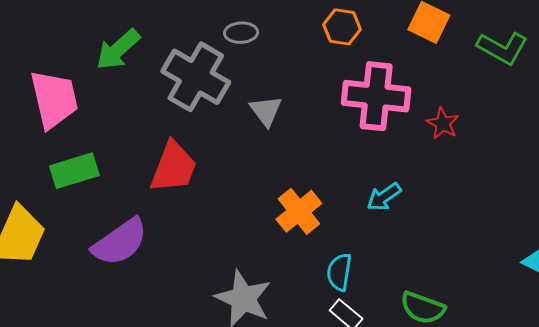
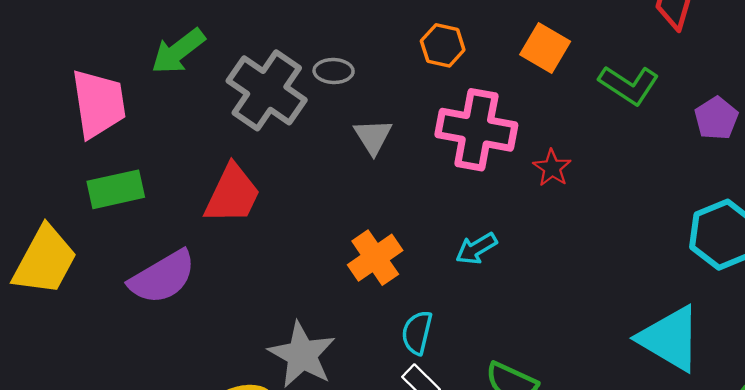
gray ellipse: (241, 33) -> (334, 71), moved
gray triangle: (266, 111) -> (373, 137), moved

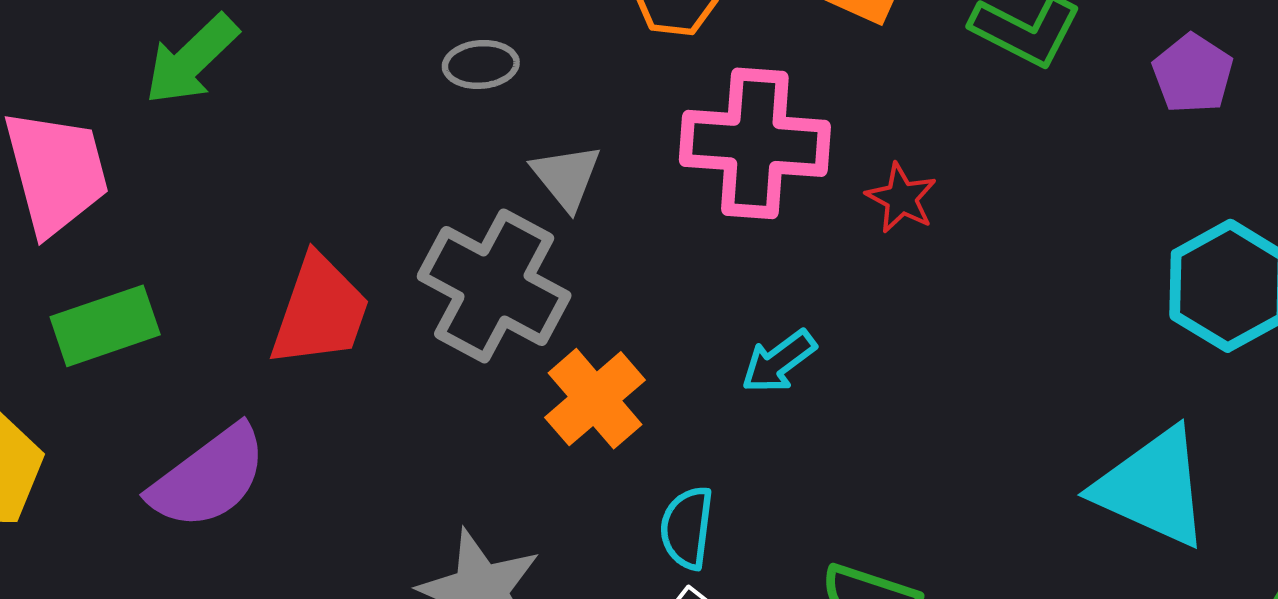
gray cross: (267, 90) -> (494, 286), moved

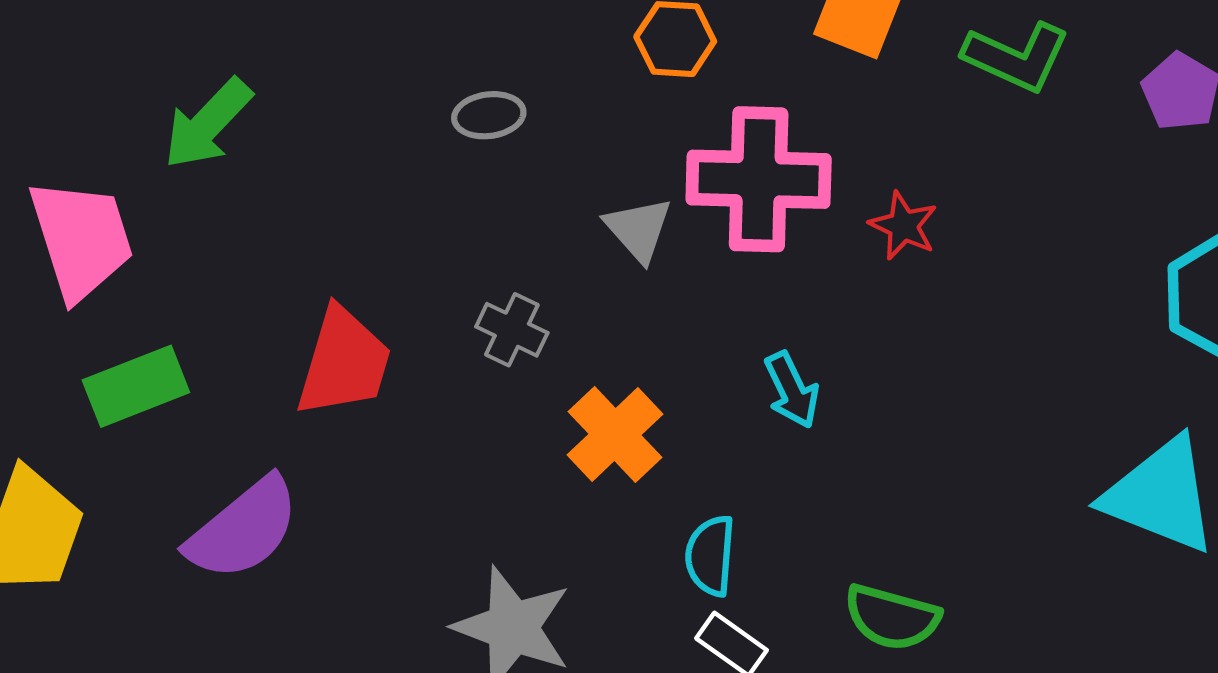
gray triangle: (566, 177) -> (639, 229), moved
gray cross: (494, 286) -> (512, 330), size x0.5
cyan arrow: (779, 361) -> (792, 390), turned -76

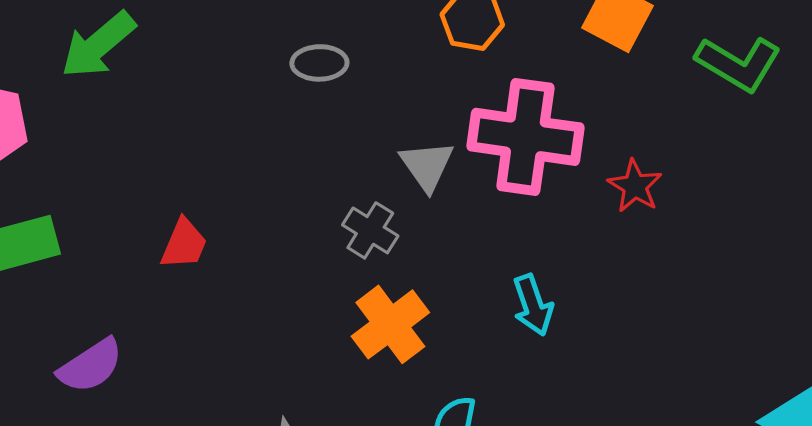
gray cross: (512, 330) -> (370, 230), moved
red trapezoid: (344, 362) -> (184, 244), size x0.6
purple semicircle: (243, 529) -> (91, 366), size x0.7

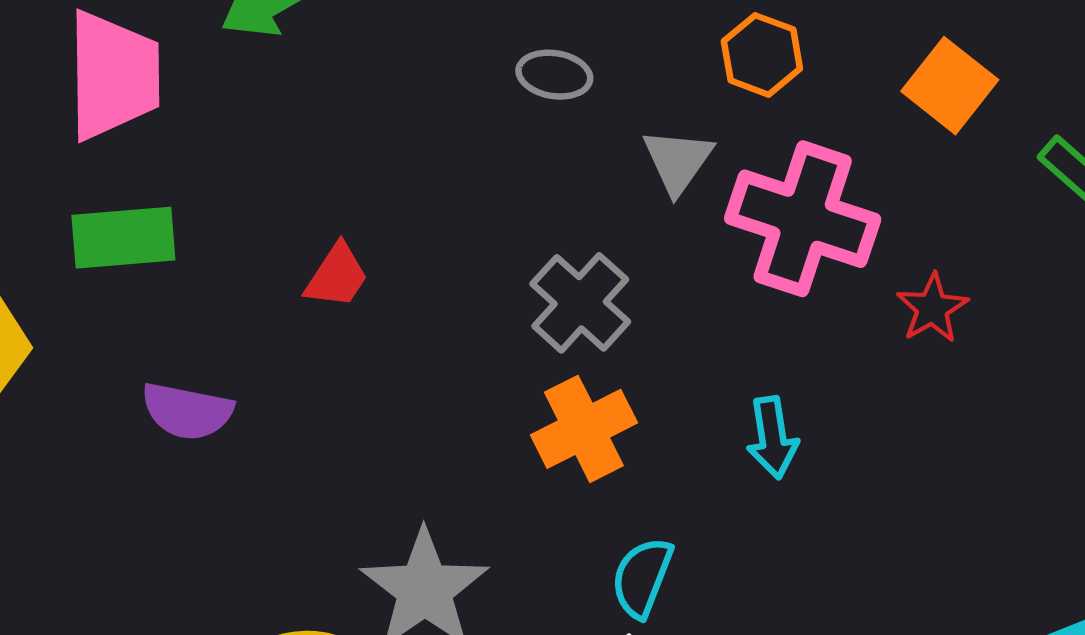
gray triangle: (427, 166) -> (678, 161), moved
gray cross: (370, 230) -> (580, 303), size x1.4
purple semicircle: (91, 366) -> (187, 411), turned 34

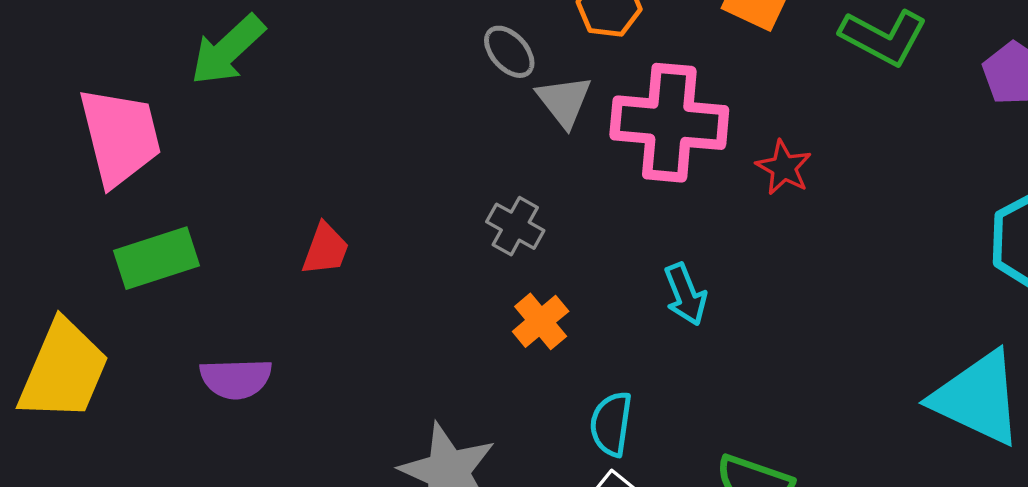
gray ellipse: (554, 75) -> (509, 52), moved, turned 52
gray cross: (580, 303) -> (515, 226), size x0.7
orange cross: (584, 429) -> (541, 321), size x0.7

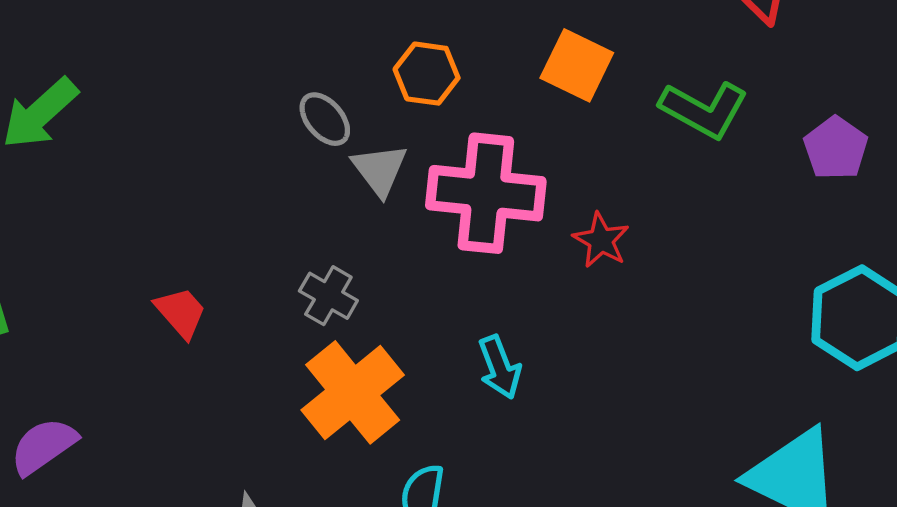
red trapezoid: (325, 249) -> (181, 312), moved, turned -62
orange cross: (541, 321) -> (353, 392), size x1.8
purple semicircle: (236, 379) -> (43, 446), turned 146

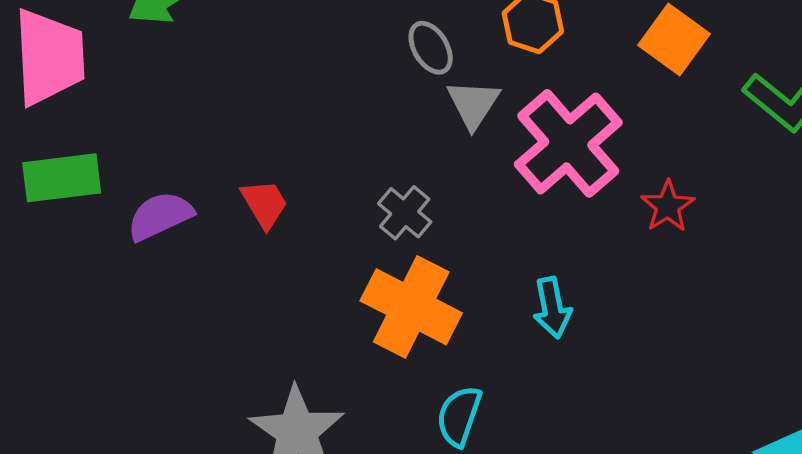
pink cross: (486, 193) -> (568, 143), turned 33
orange cross: (353, 392) -> (411, 307), turned -34
purple semicircle: (43, 446) -> (160, 216), moved

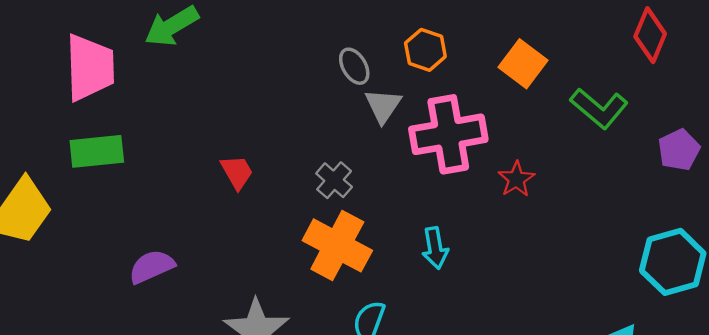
pink cross: (568, 143) -> (448, 134), turned 30
purple semicircle: (160, 216) -> (152, 267), moved

